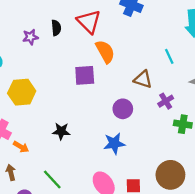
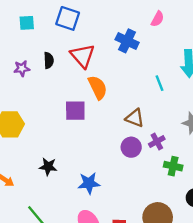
cyan line: (169, 56) -> (159, 83), moved
purple circle: (123, 109) -> (131, 147), moved
blue star: (114, 143) -> (89, 183), moved

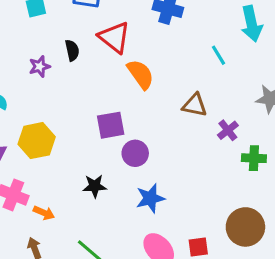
purple square: (75, 111) -> (111, 125), moved
purple circle: (131, 147) -> (135, 153), moved

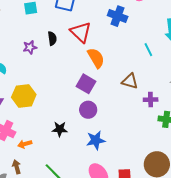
purple square: (111, 125) -> (86, 84), moved, turned 36
purple cross: (228, 130) -> (151, 100), turned 32
orange arrow: (44, 213) -> (25, 144), turned 136

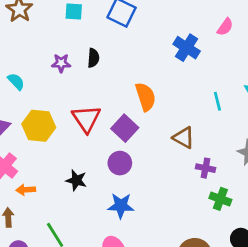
red triangle: (81, 32) -> (86, 119), moved

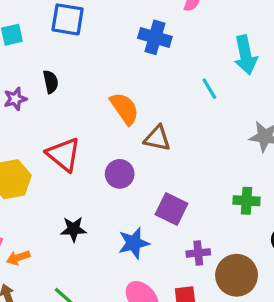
purple square: (125, 128) -> (172, 209), moved
brown triangle: (184, 138) -> (157, 138), moved
purple circle: (120, 163) -> (120, 174), moved
purple cross: (205, 168) -> (198, 253), moved

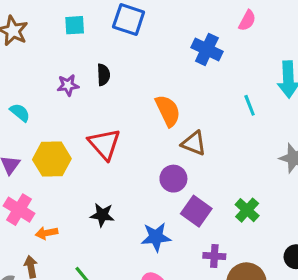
purple circle: (120, 174) -> (173, 179), moved
green cross: (247, 201) -> (247, 210), moved, turned 30

